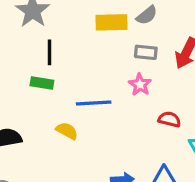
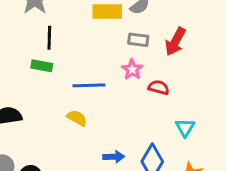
red semicircle: (169, 119) -> (159, 87), moved
yellow semicircle: (67, 131) -> (77, 118), moved

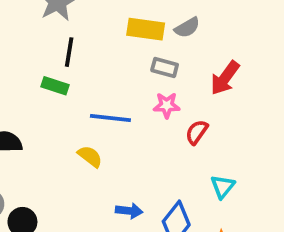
gray rectangle: (138, 40) -> (165, 67), moved
pink star: (132, 69) -> (167, 105), turned 30
red semicircle: (159, 87) -> (197, 132), turned -78

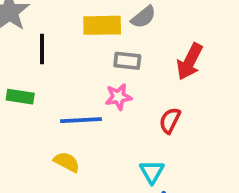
black line: (69, 52) -> (42, 49), moved
pink star: (167, 105) -> (118, 97), moved
cyan triangle: (223, 187) -> (152, 172), moved

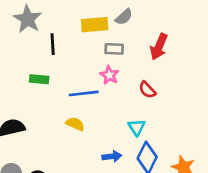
pink star: (118, 97) -> (109, 75), turned -30
red semicircle: (170, 120) -> (147, 90), turned -66

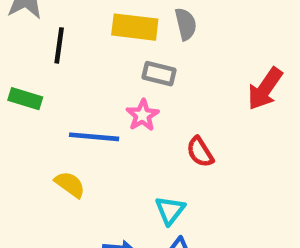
gray semicircle: (124, 17) -> (186, 24), turned -72
red arrow: (159, 47) -> (265, 89), moved

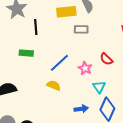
pink star: (143, 115) -> (85, 68), moved
blue line: (94, 137) -> (59, 63), turned -35

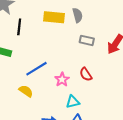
gray rectangle: (81, 29) -> (87, 40), moved
cyan triangle: (99, 87) -> (73, 102), turned 40

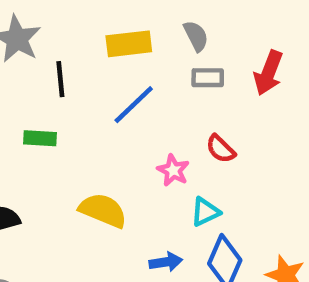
gray semicircle: (78, 15) -> (196, 36), moved
blue line: (36, 69) -> (134, 105), moved
yellow semicircle: (26, 91) -> (103, 210), size x1.5

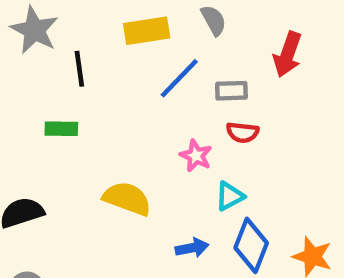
gray rectangle: (208, 78) -> (231, 91), moved
blue line: (134, 105) -> (179, 78), moved
red semicircle: (221, 149) -> (243, 132), turned -36

